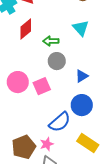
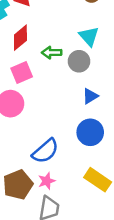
gray circle: (57, 61) -> (79, 61), moved
pink square: (42, 86) -> (22, 72), moved
blue semicircle: (60, 122) -> (45, 151), moved

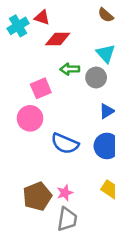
red diamond: (20, 38) -> (58, 39), moved, turned 40
blue semicircle: (45, 151) -> (65, 144), moved, turned 64

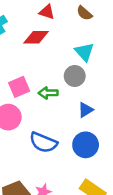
red triangle: (42, 17) -> (47, 12), moved
green arrow: (70, 69) -> (48, 93), moved

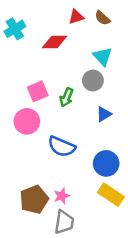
red triangle: (47, 12) -> (76, 17), moved, turned -35
green arrow: (48, 93) -> (66, 97), turned -66
blue circle: (86, 145) -> (106, 163), moved

